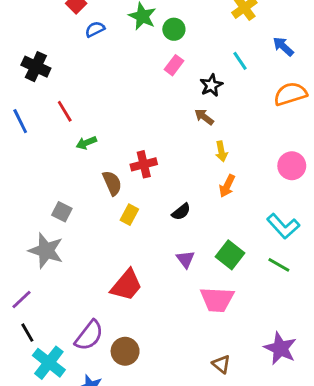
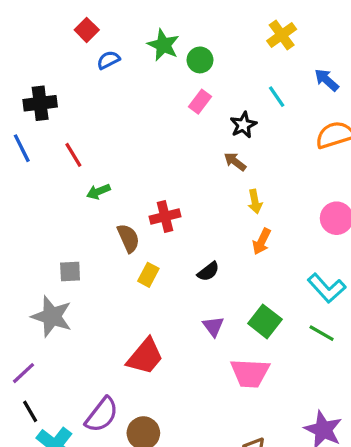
black cross: (36, 67) -> (40, 103), turned -32
blue line: (20, 121) -> (22, 148), moved
gray square: (62, 212) -> (70, 271), turned -30

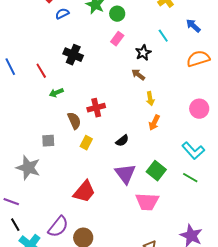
black cross: (40, 103) -> (73, 55), moved, turned 30
gray square: (70, 271) -> (48, 141), moved
purple triangle: (213, 326) -> (125, 174), size x1.6
purple line: (23, 373) -> (11, 202), turned 63

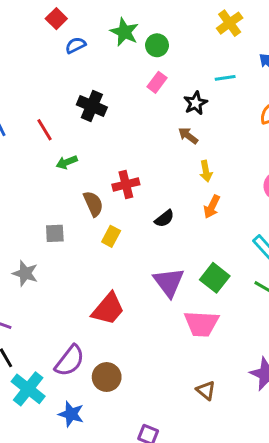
cyan line: (163, 36) -> (225, 78), turned -64
black semicircle: (122, 141) -> (164, 219), moved
gray star: (28, 168) -> (25, 273), size x0.7

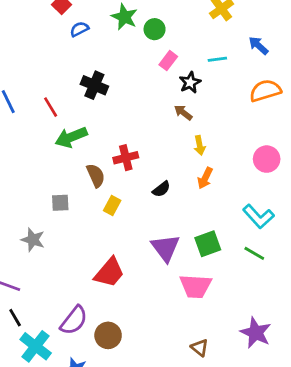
pink rectangle: (157, 82) -> (168, 61), moved
green arrow: (67, 162) -> (71, 137), size x1.6
green square: (215, 278) -> (208, 244), turned 32

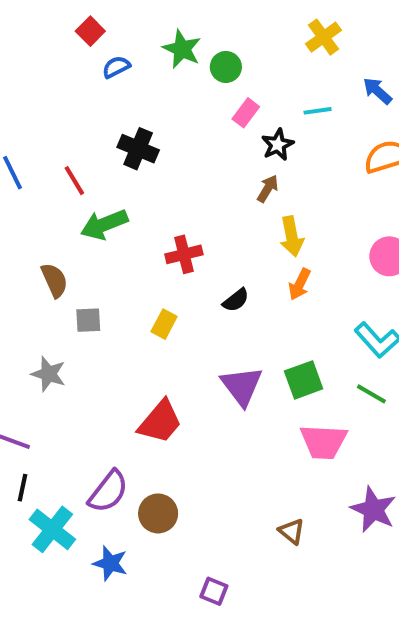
brown arrow: (183, 113) -> (268, 189), turned 84
yellow arrow: (200, 145) -> (292, 236), size x1.4
brown semicircle: (96, 175) -> (54, 280), moved
pink trapezoid: (196, 286) -> (324, 442), moved
black line: (15, 318) -> (23, 488), turned 42

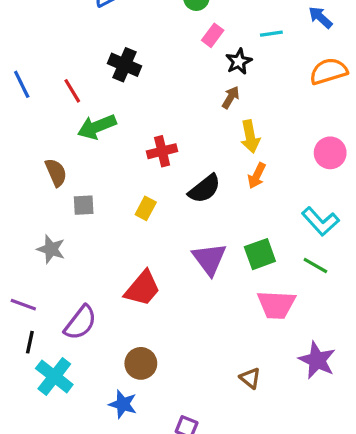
black semicircle: (236, 300) -> (204, 189), size x1.5
purple semicircle: (108, 492) -> (80, 323), moved
blue star: (110, 563) -> (123, 404), moved

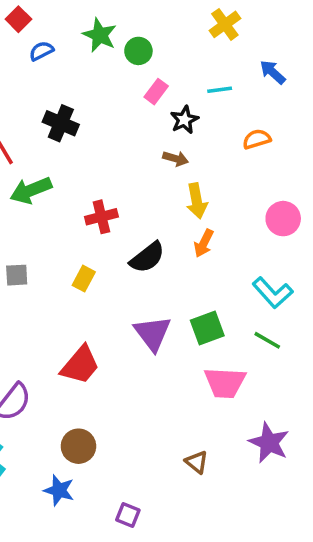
orange semicircle: (329, 71) -> (257, 139), moved, size x0.7
brown arrow: (231, 97) -> (176, 159), turned 75

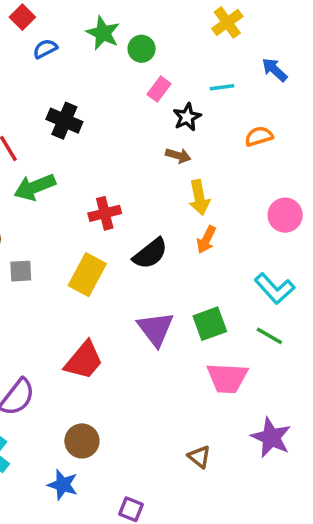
yellow rectangle: (84, 279) -> (87, 275), size x1.6

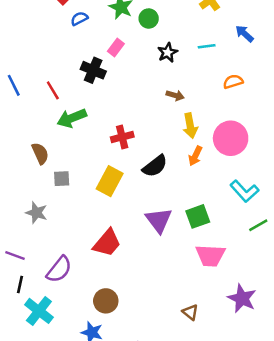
pink rectangle: (159, 89) -> (116, 47), moved
black star: (187, 117) -> (168, 53), moved
pink circle: (285, 215) -> (231, 138), moved, size x1.4
green line: (269, 336) -> (258, 225), moved, turned -60

